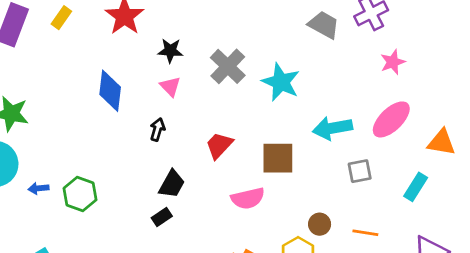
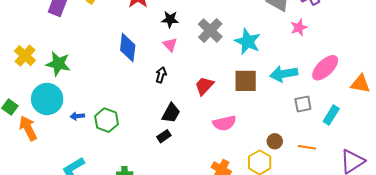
pink star: (393, 62) -> (299, 27), moved
brown square: (278, 158) -> (246, 81), moved
cyan rectangle: (416, 187) -> (331, 115), moved

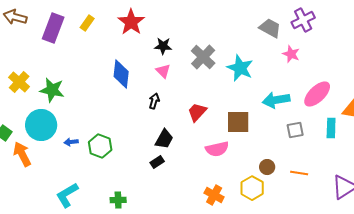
pink star: (299, 27) -> (291, 54), turned -30
brown square: (246, 81) -> (238, 122), moved
cyan rectangle: (331, 115) -> (331, 128), moved, turned -30

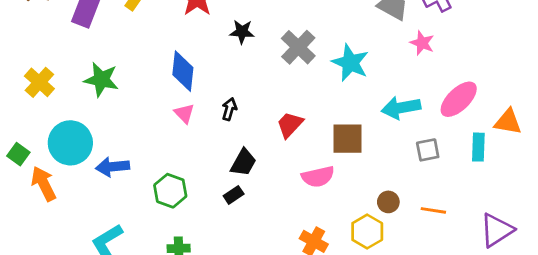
pink triangle: (163, 71) -> (184, 113), moved
green star: (52, 90) -> (101, 80), moved
blue arrow: (71, 142) -> (113, 167), size x1.6
green hexagon: (100, 146) -> (170, 191), moved

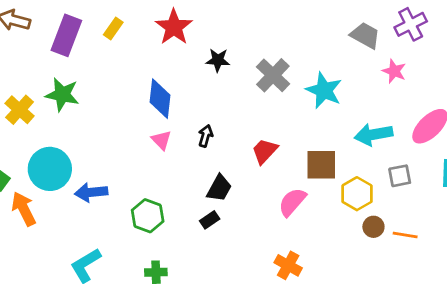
green star: (101, 80) -> (62, 95), moved
pink semicircle: (318, 177) -> (292, 202), turned 144
brown circle: (388, 202) -> (373, 227), moved
yellow hexagon: (367, 232) -> (357, 194), moved

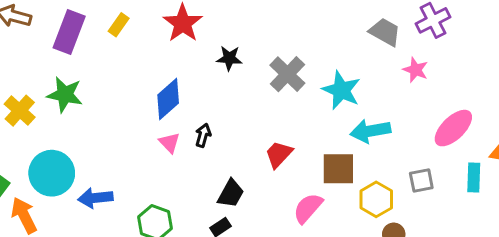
blue diamond: (160, 99) -> (168, 99), turned 42
cyan arrow: (373, 134) -> (370, 131), moved
black arrow: (205, 136) -> (203, 135), moved

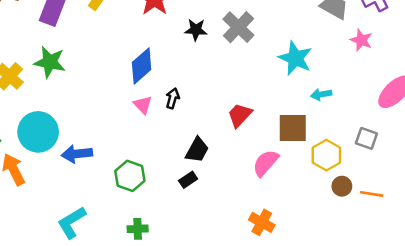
gray cross: (287, 74) -> (238, 27), moved
cyan arrow: (370, 131) -> (321, 94), size x0.6
gray square: (421, 180) -> (366, 138), turned 30

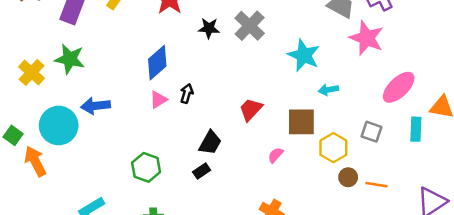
pink star: (361, 40) -> (367, 38), size x1.6
pink triangle: (143, 105) -> (158, 100), turned 42
blue arrow: (77, 154) -> (96, 106), moved
pink semicircle: (266, 163) -> (275, 155), size x0.6

